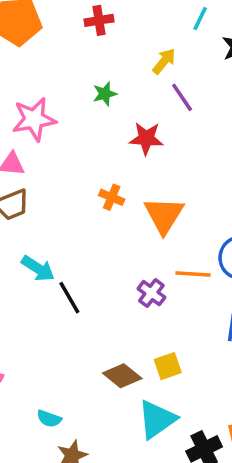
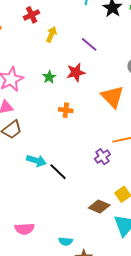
yellow arrow: (164, 61) -> (51, 34), moved
green star: (105, 94) -> (49, 77), moved
orange triangle: (164, 215) -> (112, 97), moved
purple cross: (151, 293) -> (102, 157), turned 35

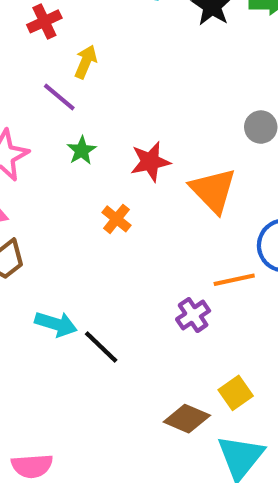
purple line: (89, 44) -> (59, 97), moved
red star: (76, 72) -> (150, 162), moved
orange cross: (66, 110) -> (116, 219), turned 32

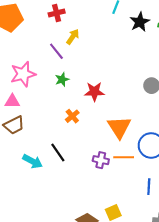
orange triangle: (213, 190) -> (119, 127), moved
purple cross: (193, 315) -> (101, 160), moved, turned 35
black line: (101, 347) -> (58, 153), moved

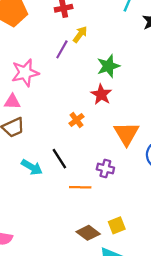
purple line: (56, 51) -> (62, 49), turned 66
green star: (62, 79) -> (108, 66), moved, size x1.5
red star: (94, 92) -> (101, 94), turned 30
orange line: (124, 157) -> (80, 187), moved

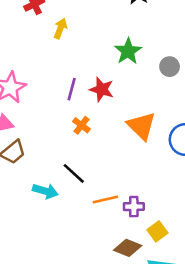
purple line: (62, 49) -> (72, 89), moved
green star: (108, 66) -> (128, 51), moved
purple cross: (105, 169) -> (134, 207), moved

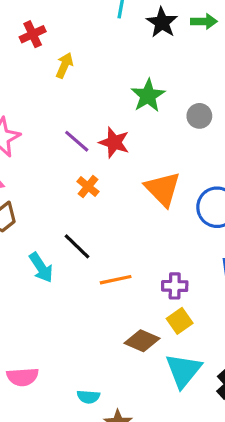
purple line: (72, 89) -> (77, 141), turned -65
cyan arrow: (45, 191) -> (41, 268), turned 40
purple cross: (134, 207) -> (175, 286), moved

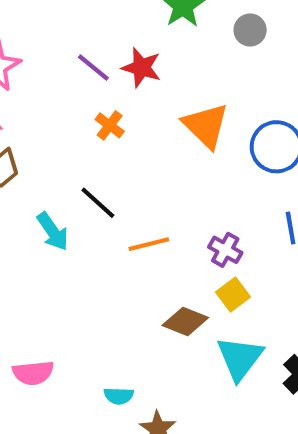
purple cross: (175, 286) -> (225, 250), turned 30

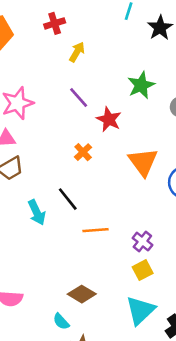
purple line: (93, 68) -> (79, 97), moved
brown diamond: (185, 322) -> (82, 294), moved
cyan semicircle: (119, 396) -> (61, 322), turned 36

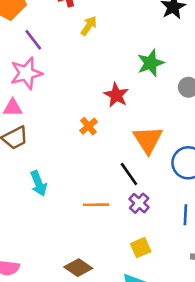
purple line: (79, 97) -> (33, 40), moved
black line: (68, 199) -> (129, 174), moved
purple cross: (142, 241) -> (139, 203), moved

